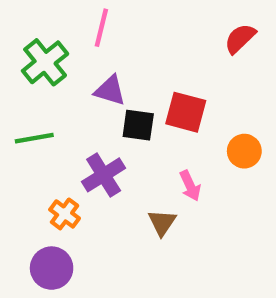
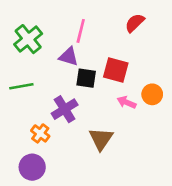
pink line: (101, 28) -> (81, 31), moved
red semicircle: (240, 39) -> (135, 23), moved
pink arrow: (190, 186) -> (127, 102), moved, turned 138
brown triangle: (162, 223) -> (101, 139), size x1.4

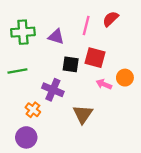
pink line: (81, 31) -> (86, 25), moved
green cross: (28, 39) -> (23, 32), turned 35
purple triangle: (69, 57) -> (56, 37), moved
purple cross: (65, 109) -> (53, 90), turned -35

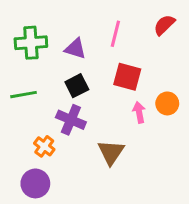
red semicircle: (111, 19) -> (164, 25), moved
black square: (71, 64) -> (77, 86), moved, turned -35
pink arrow: (104, 84) -> (139, 112), turned 56

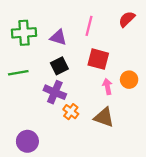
orange cross: (44, 146) -> (71, 112), moved
brown triangle: (111, 152) -> (104, 117), moved, turned -45

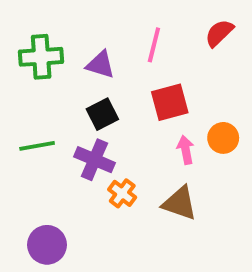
red square: (98, 59) -> (170, 102), turned -30
green line: (18, 73) -> (37, 146), moved

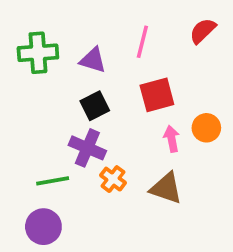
green line: (37, 146) -> (53, 181), moved

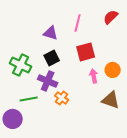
green cross: (38, 53) -> (21, 65), moved, turned 30
brown triangle: (166, 188) -> (111, 100), moved
purple circle: (43, 227) -> (13, 119), moved

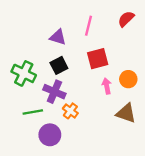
purple circle: (13, 119) -> (50, 135), moved

